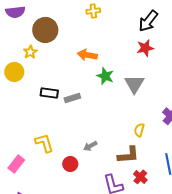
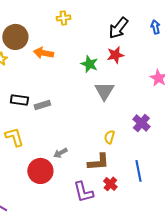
orange arrow: (87, 55) -> (43, 53), moved
green star: (105, 76) -> (89, 64), moved
yellow L-shape: (44, 143) -> (14, 137), moved
red circle: (70, 164) -> (40, 171), size x1.6

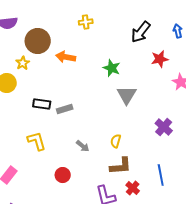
red star: (115, 55) -> (160, 59), moved
yellow semicircle: (109, 137) -> (116, 141), moved
gray arrow: (60, 153) -> (83, 146), moved, turned -112
red circle: (40, 171) -> (63, 175), size x0.6

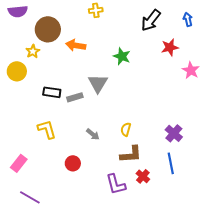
gray triangle: (127, 95) -> (98, 83), moved
purple cross: (164, 127) -> (174, 133), moved

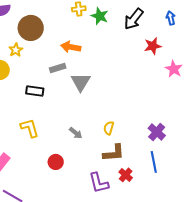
orange arrow: (76, 45) -> (71, 47), moved
green star: (122, 56) -> (100, 16), moved
gray rectangle: (75, 97) -> (58, 68), moved

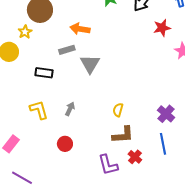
gray arrow: (76, 133) -> (70, 109), moved, turned -104

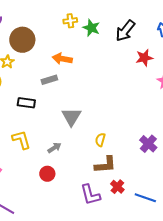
gray triangle: (90, 64) -> (71, 117), moved
gray arrow: (70, 109) -> (54, 148), moved, turned 32
blue line: (163, 144) -> (145, 198), moved, turned -60

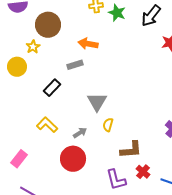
black rectangle: (26, 103) -> (52, 88), turned -54
yellow L-shape: (21, 140) -> (47, 125), turned -30
yellow semicircle: (100, 140) -> (108, 125), moved
red circle: (47, 174) -> (73, 159), size x1.6

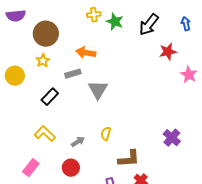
yellow star: (33, 47) -> (43, 61), moved
gray triangle: (97, 102) -> (98, 90), moved
pink rectangle: (19, 159) -> (31, 168), moved
red circle: (73, 159) -> (71, 168), size x0.7

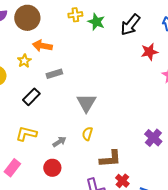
brown circle: (46, 34) -> (27, 18), moved
orange arrow: (86, 53) -> (42, 46), moved
gray triangle: (98, 90) -> (86, 103), moved
yellow L-shape: (45, 134) -> (26, 134), turned -30

